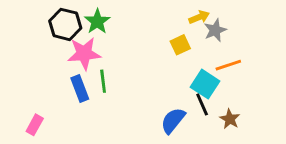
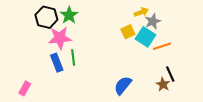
cyan square: (205, 84) -> (145, 37), moved
black line: (202, 104) -> (170, 74), moved

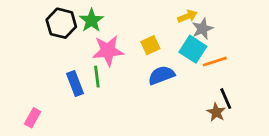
yellow square: (128, 32) -> (150, 45), moved
pink star: (60, 38) -> (108, 51), moved
blue semicircle: (123, 85) -> (161, 75), moved, turned 30

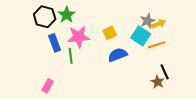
yellow arrow: (187, 16) -> (159, 24), moved
blue rectangle: (75, 83) -> (55, 43), moved
pink rectangle: (33, 118) -> (48, 86), moved

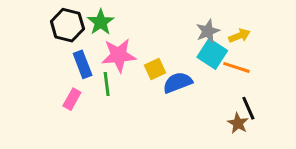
gray star: (148, 21) -> (208, 31), moved
yellow square: (110, 33) -> (155, 69), moved
orange line: (157, 45) -> (236, 67), turned 36
pink rectangle: (48, 86) -> (72, 99), moved

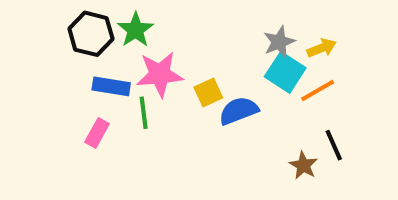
blue rectangle: (83, 64) -> (111, 86), turned -60
orange line: (236, 67) -> (318, 90), turned -48
brown star: (238, 123) -> (303, 165), moved

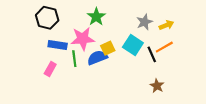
green star: (135, 30) -> (96, 17), moved
cyan square: (285, 72) -> (133, 45), moved
blue semicircle: (239, 111) -> (97, 58), moved
black line: (334, 145) -> (152, 54), moved

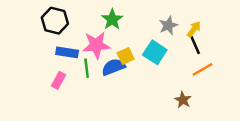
yellow arrow: (166, 25) -> (194, 29), turned -32
orange line: (164, 47) -> (202, 69), moved
black line: (152, 54) -> (195, 45), moved

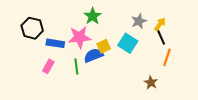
black hexagon: (55, 21) -> (32, 28), moved
green line: (87, 68) -> (76, 66), moved
orange line: (202, 69) -> (167, 57), turned -42

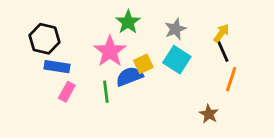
gray star: (139, 21) -> (175, 29), moved
pink star: (79, 37) -> (110, 51), turned -30
blue rectangle: (55, 43) -> (57, 67), moved

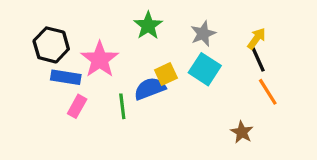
pink star: (110, 51) -> (100, 59), moved
orange line: (231, 79) -> (268, 92), turned -50

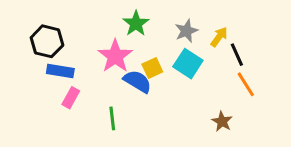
yellow arrow: (256, 38) -> (219, 37), moved
pink star: (100, 59) -> (115, 56), moved
blue semicircle: (150, 89) -> (137, 81), turned 52
green line: (122, 106) -> (112, 118), moved

